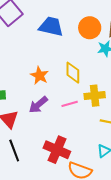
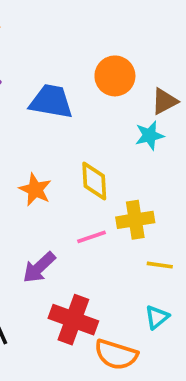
orange circle: (90, 28) -> (115, 76), moved
purple arrow: (38, 105) -> (39, 267), moved

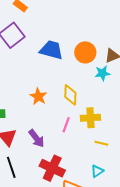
orange circle: (115, 76) -> (85, 52), moved
pink line: (91, 237) -> (66, 125), turned -56
purple arrow: (39, 267) -> (36, 138), turned -90

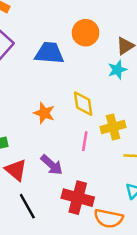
orange circle: (85, 52) -> (86, 33), moved

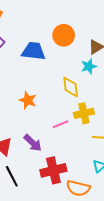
yellow diamond: (83, 104) -> (71, 87), moved
pink line: (85, 141) -> (60, 124), turned 56
red cross: (78, 198) -> (53, 170), turned -30

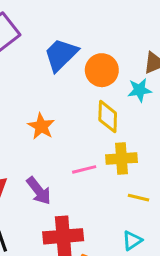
orange circle: (64, 35) -> (102, 70), moved
blue trapezoid: (33, 51) -> (61, 55), turned -60

